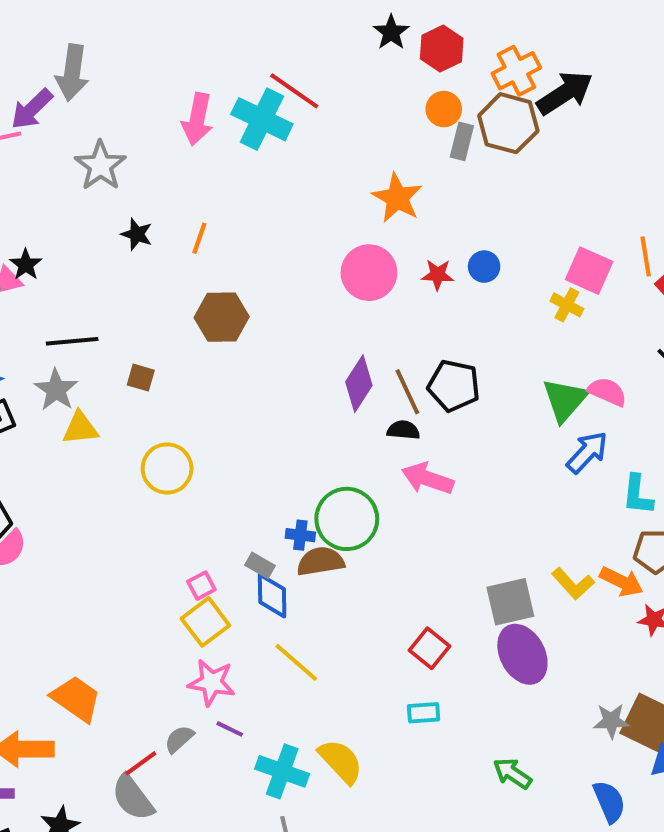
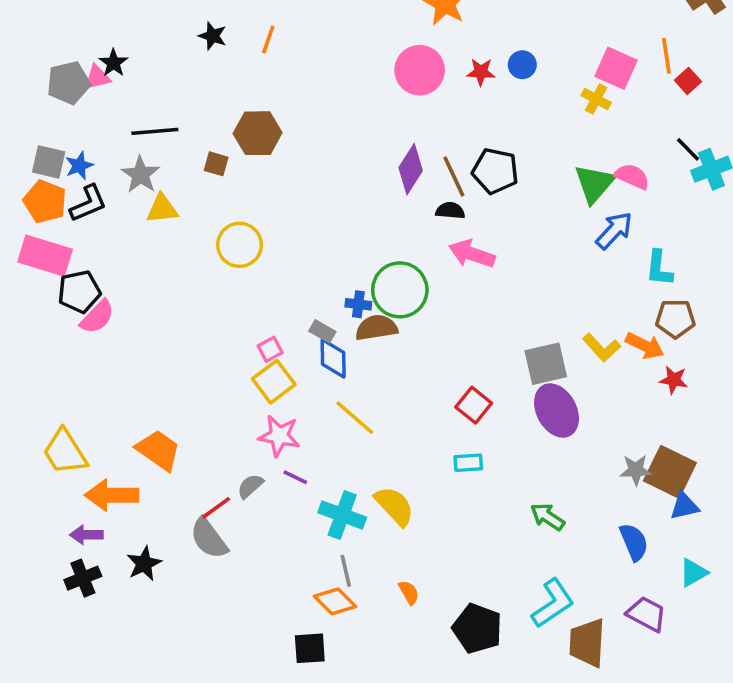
brown hexagon: (222, 317) -> (258, 133), moved

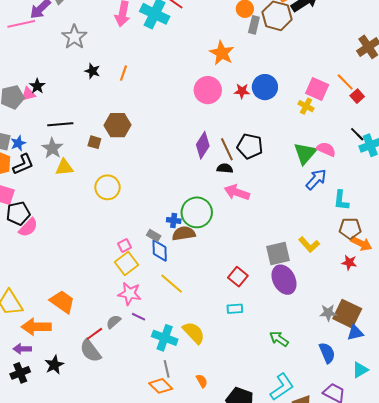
orange line: (666, 56) -> (345, 82), turned -36
blue circle: (522, 65) -> (265, 87), size x1.6
orange arrow: (645, 346) -> (361, 244), moved

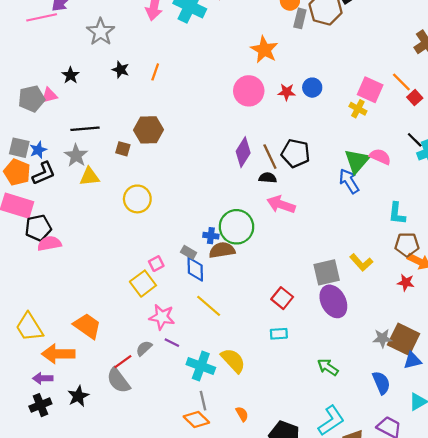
black star: (37, 86) -> (70, 75), moved
blue circle: (265, 87) -> (312, 88), size x0.7
blue arrow: (316, 179) -> (349, 181), moved, turned -75
pink semicircle: (28, 227) -> (49, 243), turned -145
yellow square: (127, 264) -> (143, 284), moved

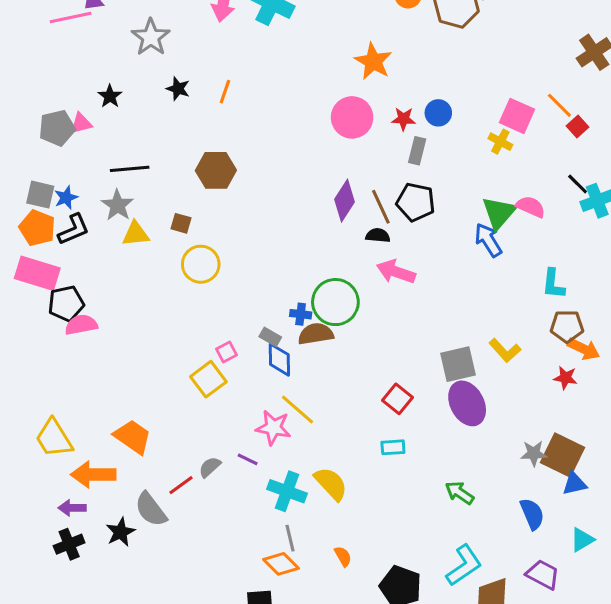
gray rectangle: (300, 18) -> (417, 151), moved
brown square: (123, 149) -> (181, 223), moved
pink star: (162, 317) -> (273, 428), moved
gray semicircle: (118, 381) -> (151, 509), moved

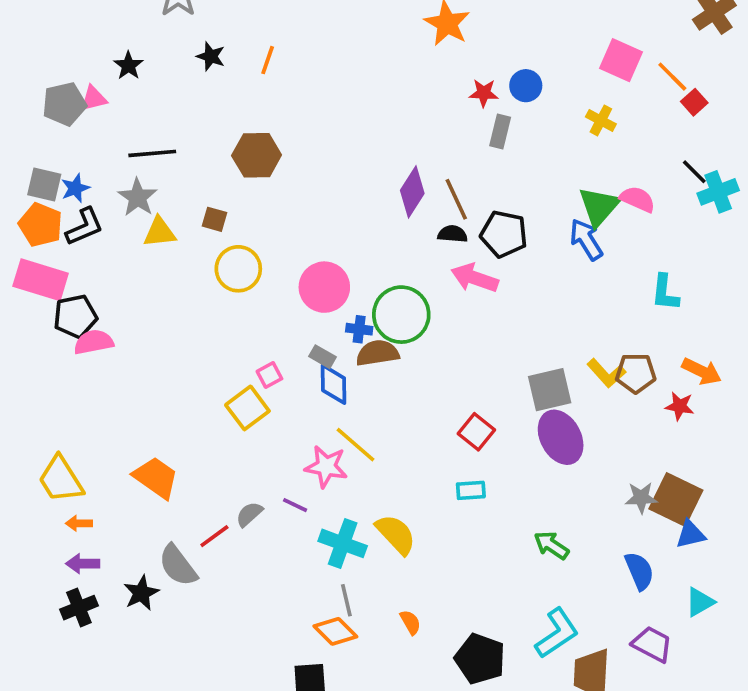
pink square: (517, 116) -> (621, 60), moved
pink circle: (352, 117) -> (324, 287), moved
black pentagon: (416, 202) -> (504, 234), moved
brown pentagon: (567, 326) -> (636, 373), moved
orange arrow: (93, 475) -> (79, 523), moved, size x0.5

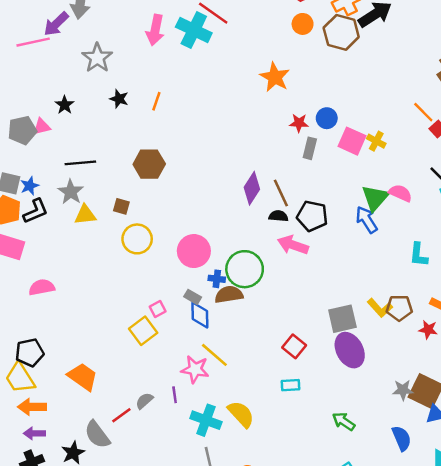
pink square: (621, 60) -> (352, 141), moved
black pentagon: (75, 316) -> (30, 352), moved
purple line: (295, 505) -> (175, 395), turned 56
orange arrow: (79, 523) -> (32, 407), size x1.6

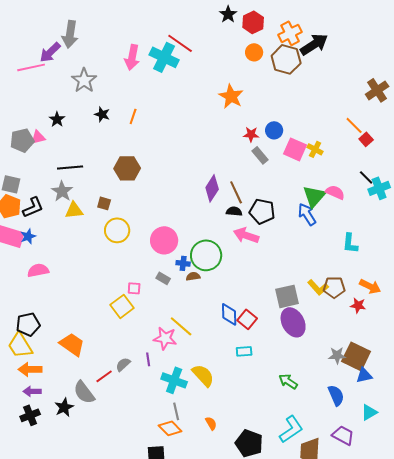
gray rectangle: (310, 148) -> (260, 155), turned -54
blue star: (30, 186) -> (28, 236), moved
brown semicircle: (229, 295) -> (193, 276), size x0.6
pink square: (158, 309) -> (134, 288), turned 32
blue diamond: (200, 315) -> (229, 314), moved

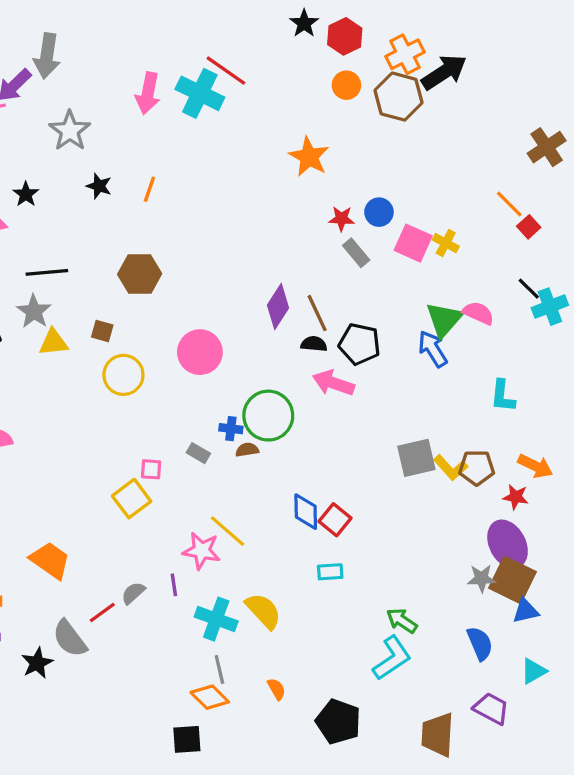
pink circle: (164, 240) -> (200, 352), moved
gray square: (287, 296) -> (416, 458), moved
purple ellipse: (293, 322) -> (508, 544), moved
cyan L-shape: (291, 429) -> (392, 658), moved

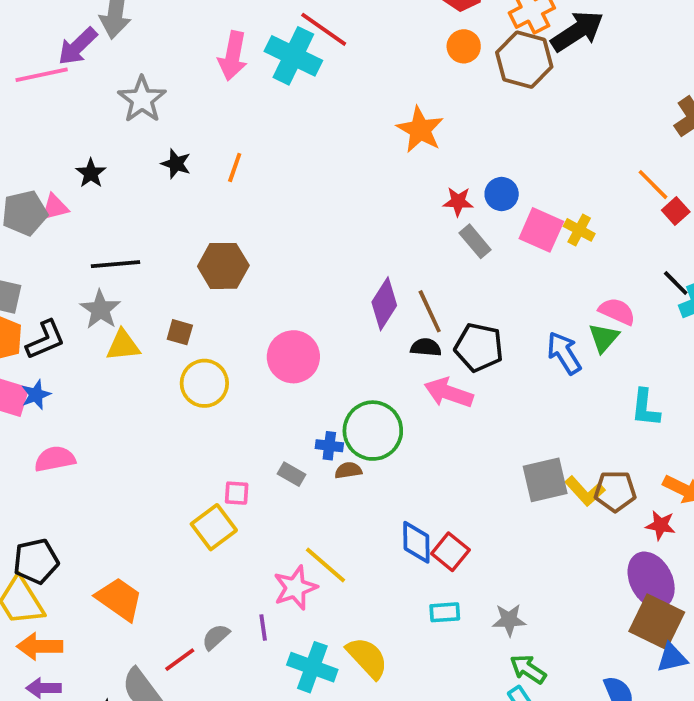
green triangle: (444, 320) -> (604, 338), moved, size x0.7
pink star: (202, 551) -> (295, 588), turned -30
gray star: (481, 578) -> (509, 620), moved

